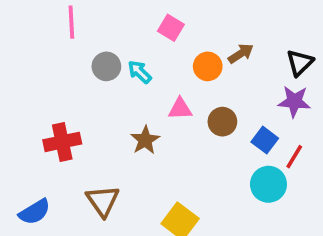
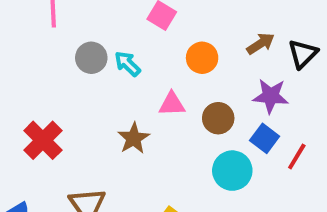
brown arrow: (241, 54) -> (261, 44), moved
purple star: (294, 101) -> (271, 96), moved
red cross: (62, 142) -> (43, 140), turned -33
cyan circle: (268, 184) -> (232, 171), moved

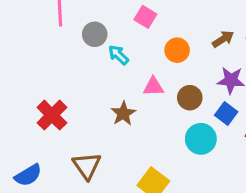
gray circle: (91, 58) -> (95, 34), moved

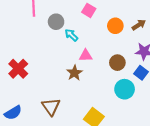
orange circle: (177, 50) -> (115, 26), moved
pink triangle: (153, 87) -> (86, 55), moved
red cross: (52, 115) -> (18, 69), moved

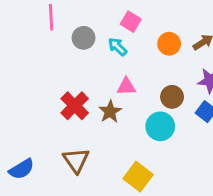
cyan arrow: (71, 35) -> (117, 47), moved
red cross: (18, 69) -> (75, 106), moved
cyan circle: (125, 89) -> (160, 126), moved

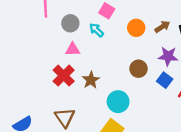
pink triangle: (126, 87) -> (73, 49), moved
cyan circle: (160, 126) -> (118, 102), moved

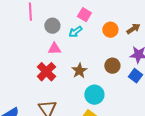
cyan arrow: (96, 30) -> (75, 32), turned -80
brown star: (91, 80) -> (79, 71), moved

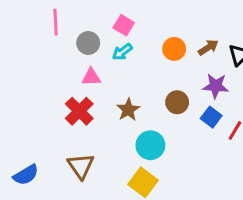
pink square: (84, 15) -> (124, 25), moved

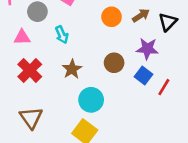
cyan arrow: (122, 52) -> (62, 35), moved, turned -78
pink triangle: (91, 77) -> (22, 37), moved

